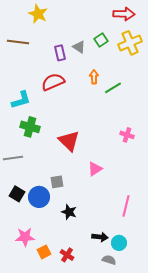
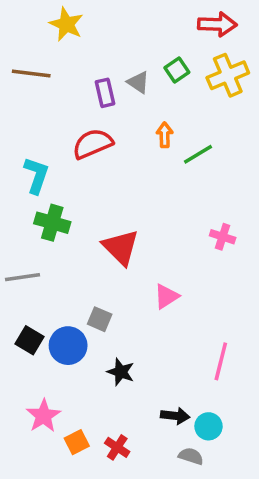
cyan L-shape: (21, 100) -> (36, 175), turned -55
gray square: (57, 182) -> (100, 319), turned 32
pink star: (25, 237) -> (43, 416), turned -30

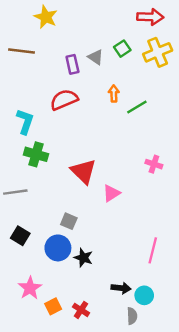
pink triangle: (166, 296) -> (111, 193), moved
blue circle: (68, 346) -> (58, 248), moved
gray semicircle: (191, 456) -> (132, 316), turned 70

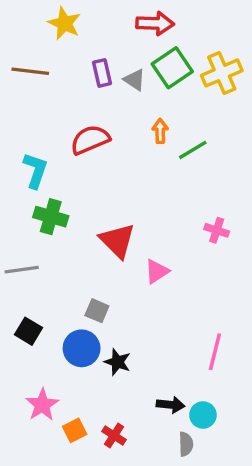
red arrow: (150, 17) -> (155, 23), moved
green square: (122, 49) -> (172, 68), size x1.6
purple rectangle: (72, 64) -> (102, 73), moved

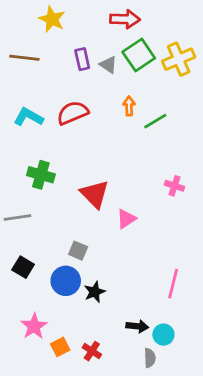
cyan L-shape: (35, 170) -> (29, 117), moved, turned -80
black star: (117, 362) -> (95, 292), turned 30

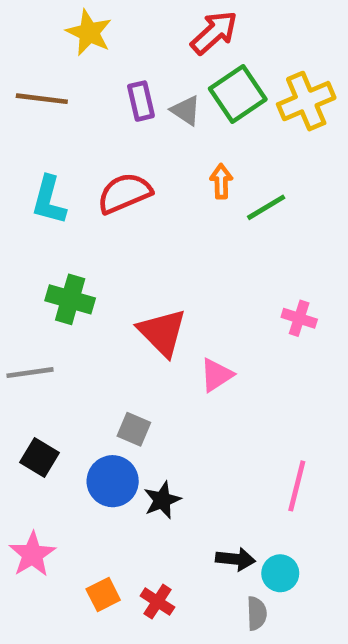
red arrow: (125, 19) -> (214, 33), turned -44
cyan L-shape: (29, 117) -> (49, 200), turned -104
pink star: (34, 326) -> (32, 554), moved

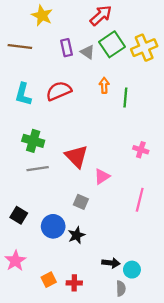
green line: (266, 207) -> (125, 98), turned -54
gray line: (30, 373) -> (38, 169), moved
gray square: (134, 429) -> (81, 202), moved
pink line: (297, 486) -> (140, 200), moved
red cross: (157, 602) -> (74, 283), turned -32

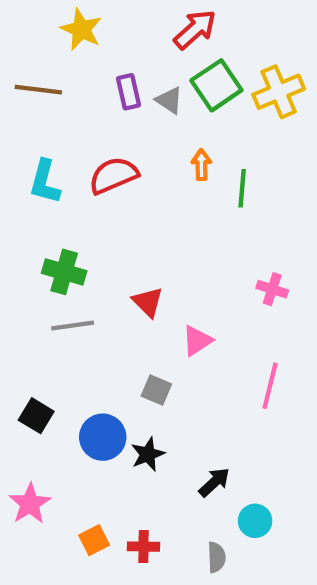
red triangle: (76, 156) -> (148, 302), size x0.7
black arrow: (111, 263) -> (214, 482), moved, turned -49
gray semicircle: (121, 288) -> (216, 557), moved

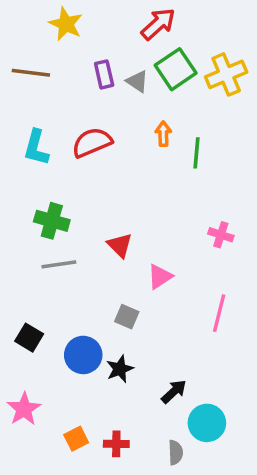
cyan circle: (255, 521) -> (207, 423), size x1.4

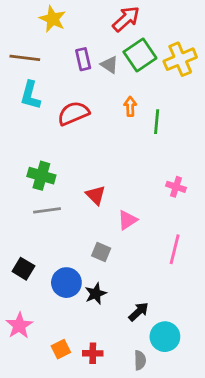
cyan L-shape: (36, 148) -> (30, 95), moved

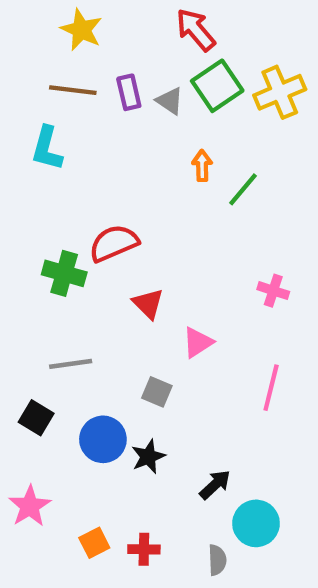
red arrow: (126, 19) -> (196, 30), turned -88
brown line: (25, 58) -> (73, 90), moved
red semicircle: (73, 113) -> (114, 243), moved
green line: (157, 122) -> (243, 189), turned 35
gray line: (47, 210) -> (71, 364), moved

